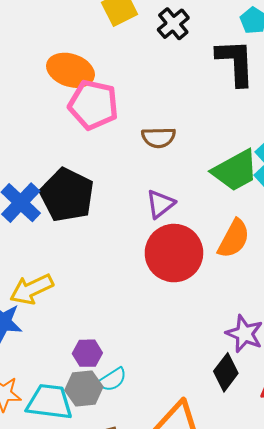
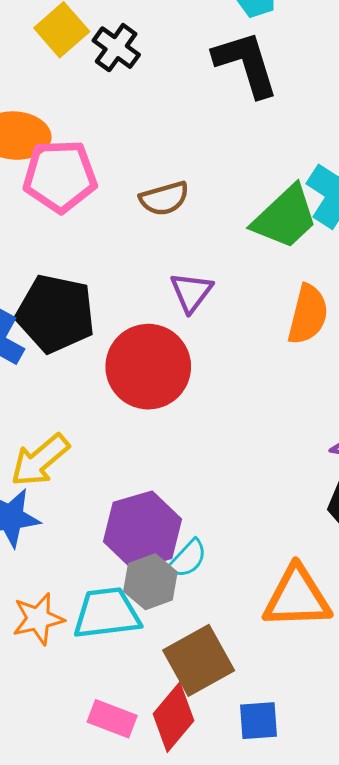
black cross: (173, 24) -> (116, 48), moved
red circle: (174, 253) -> (148, 367), moved
purple hexagon: (87, 353) -> (143, 530), size x1.8

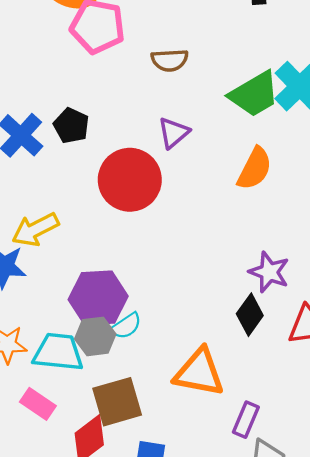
black pentagon: (56, 314) -> (71, 126), size x0.6
pink rectangle: (112, 719) -> (38, 404), moved

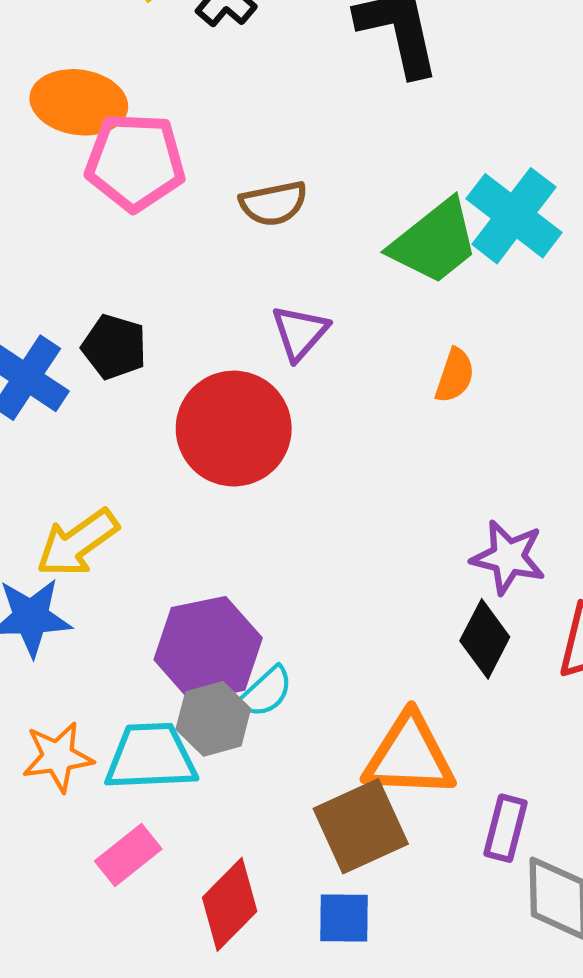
orange semicircle: (255, 169) -> (455, 375), size x0.7
brown square: (117, 402) -> (361, 826), moved
pink rectangle: (38, 404) -> (128, 855), turned -64

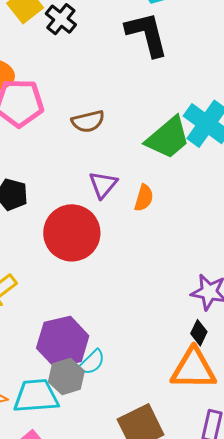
orange semicircle: (455, 375) -> (144, 198), moved
black diamond: (485, 639) -> (199, 333), size x0.7
orange triangle: (409, 756) -> (193, 369), moved

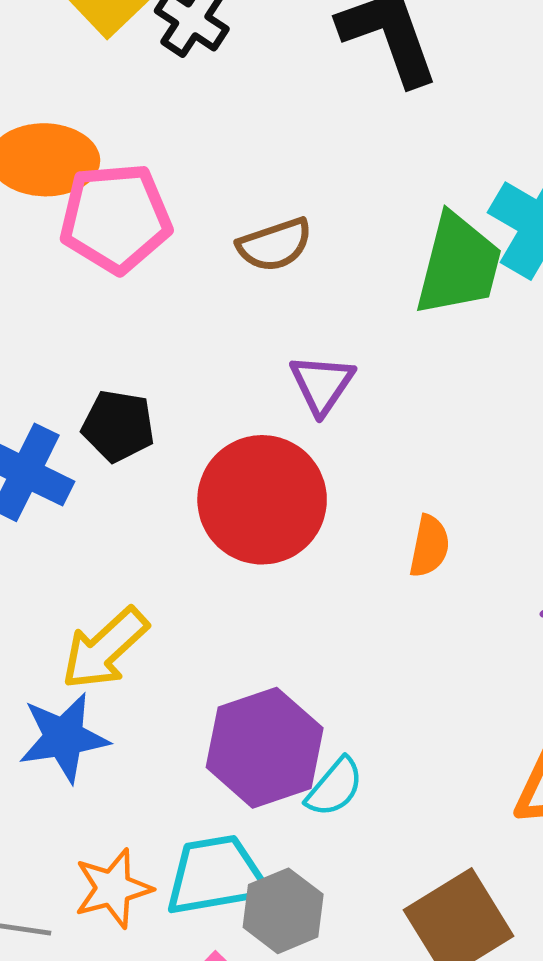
green trapezoid: (168, 138) -> (458, 265), turned -30
orange semicircle: (144, 198) -> (429, 546), moved
gray hexagon: (66, 376) -> (283, 911), moved

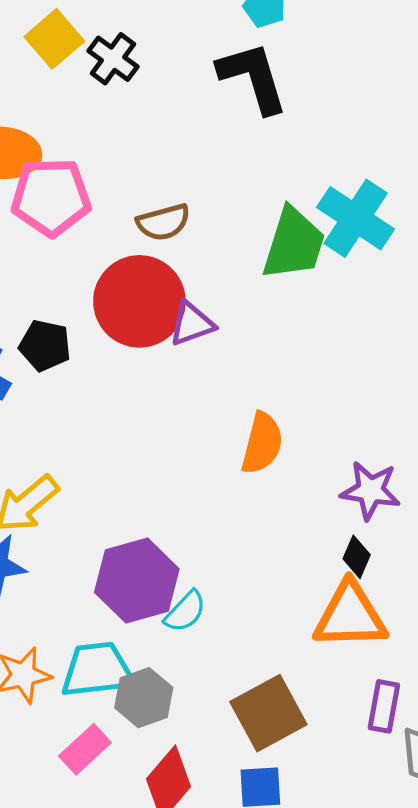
purple triangle: (322, 384) -> (192, 324), turned 33
red circle: (262, 500) -> (139, 301), moved
orange semicircle: (429, 546) -> (262, 443), size x1.4

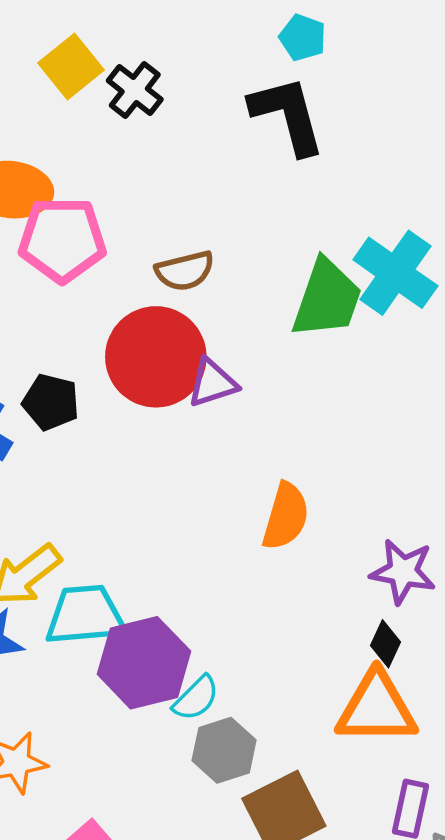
cyan trapezoid: (97, 670) -> (85, 615), moved
gray hexagon: (144, 698) -> (224, 750), moved

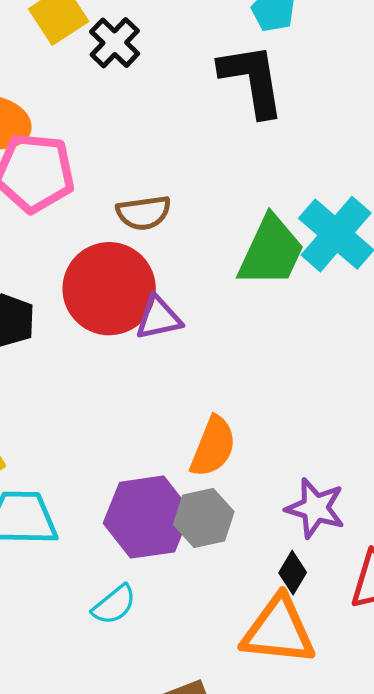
purple hexagon: (144, 663) -> (147, 517), moved
gray hexagon: (224, 750) -> (204, 518), moved

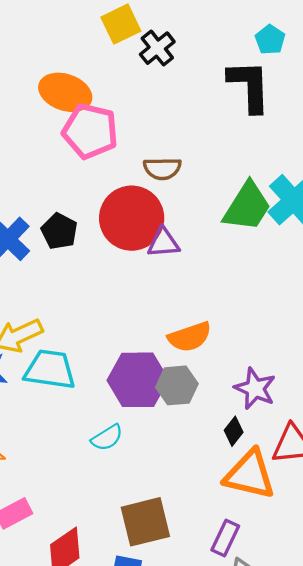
orange semicircle: (213, 447) -> (190, 337), turned 42
orange triangle: (278, 631) -> (250, 475), moved

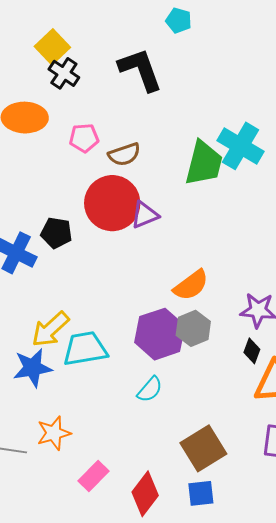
black cross: (157, 48) -> (64, 73), moved
black L-shape: (249, 86) -> (140, 70), moved
pink pentagon: (90, 131) -> (84, 138), moved, size x0.6

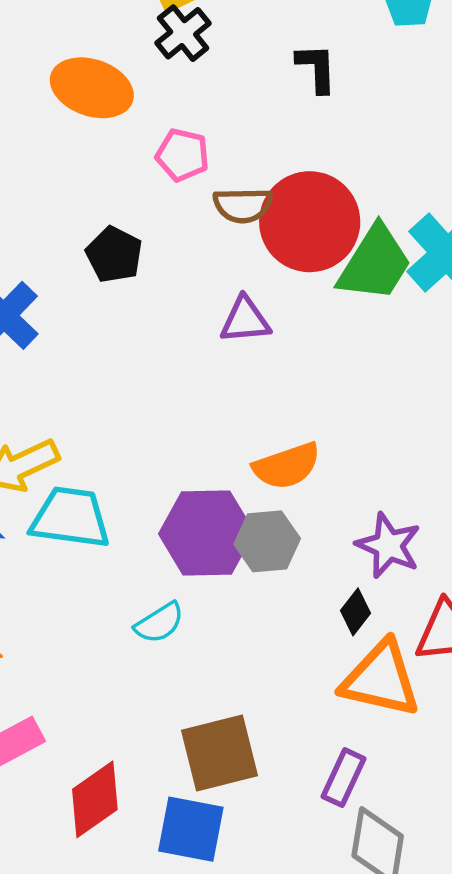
black L-shape: (140, 70) -> (316, 68), size x0.6
red circle: (112, 203) -> (310, 222), moved
black pentagon: (56, 233) -> (114, 255), moved
blue square: (201, 493) -> (191, 829), size x1.4

